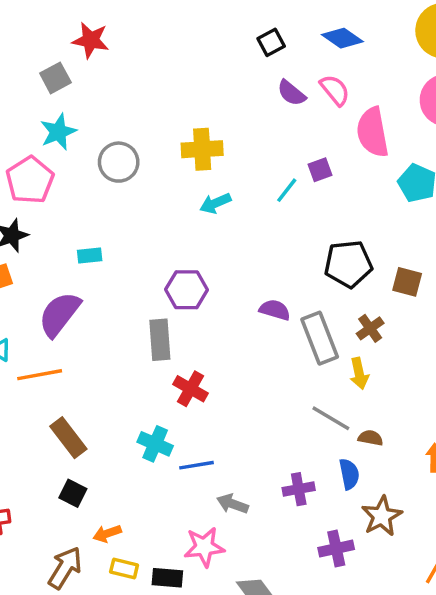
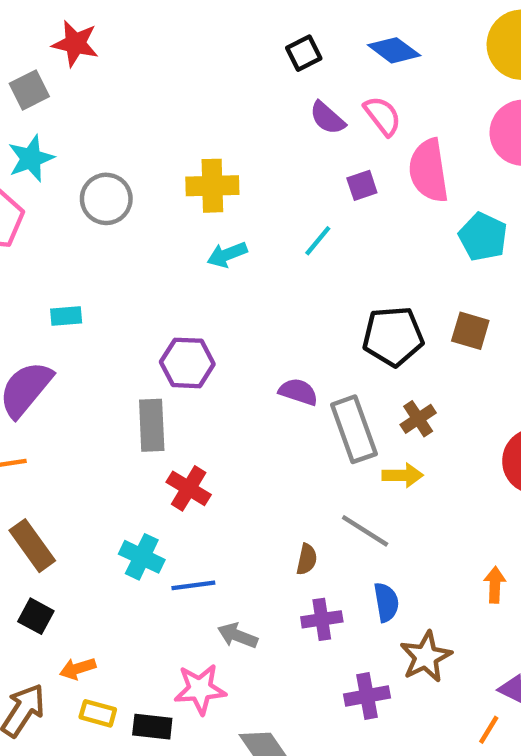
purple square: (320, 170) -> (362, 185), moved
brown square: (407, 282) -> (470, 331), moved
yellow arrow: (359, 373) -> (403, 475), turned -80
brown semicircle: (371, 438) -> (307, 559), moved, turned 90

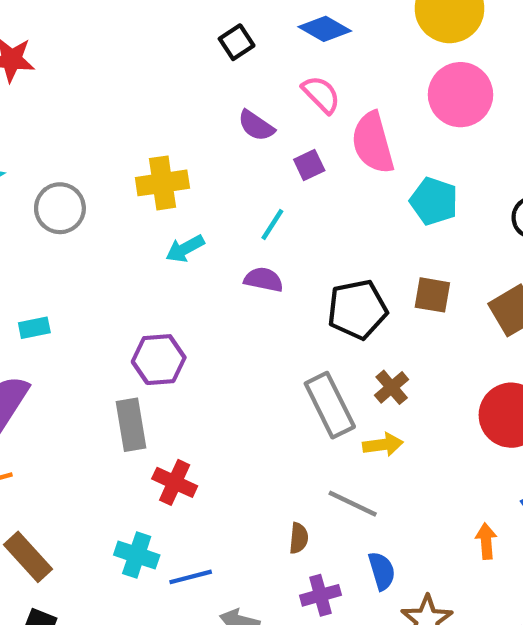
purple semicircle: (327, 118) -> (256, 126), moved
purple semicircle: (298, 392) -> (264, 280), moved

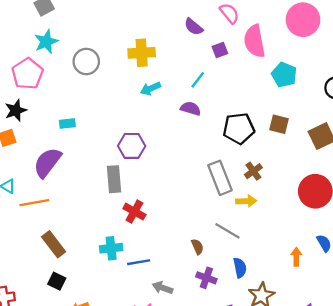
brown semicircle: (299, 538) -> (197, 247), turned -35
cyan cross: (137, 555) -> (111, 248), turned -30
purple cross: (320, 595) -> (206, 278), turned 30

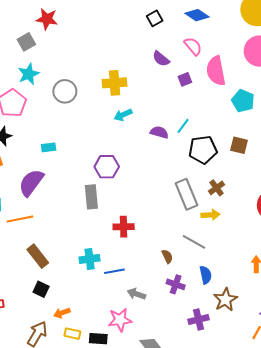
cyan line: (198, 80) -> (183, 126), moved
red cross: (134, 212) -> (124, 227), moved, turned -30

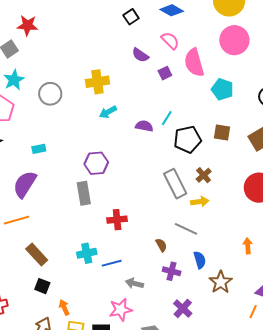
orange arrow: (62, 313) -> (64, 307), turned 91
purple cross: (199, 319) -> (183, 308), moved, turned -30

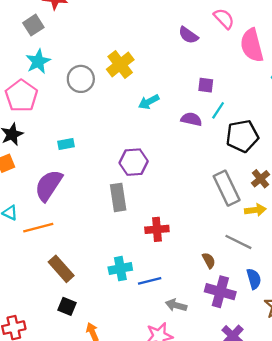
purple square: (165, 73) -> (206, 85), moved, turned 32
yellow cross: (97, 82) -> (120, 64), moved, turned -30
purple cross: (172, 271) -> (220, 292), size x1.4

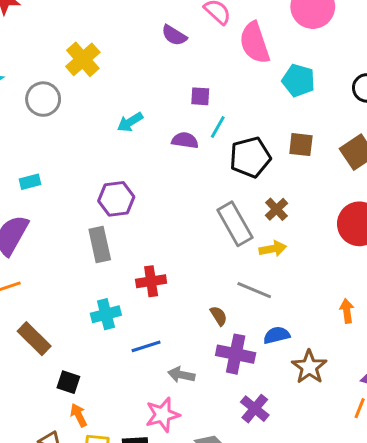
yellow cross: (120, 64) -> (83, 59), moved
cyan cross: (120, 269) -> (106, 314), moved
blue semicircle: (254, 279) -> (277, 335), turned -84
black square: (67, 306) -> (68, 382), moved

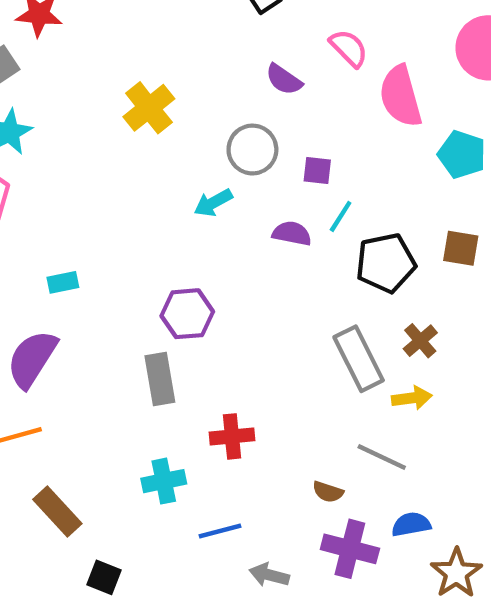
gray circle: (43, 99) -> (252, 150), moved
brown semicircle: (219, 316) -> (328, 492), turned 138

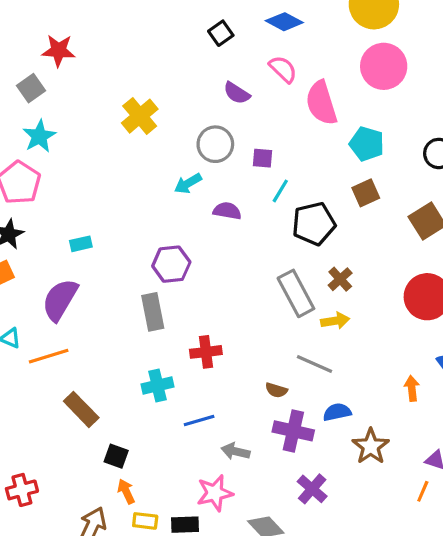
purple semicircle: (292, 233) -> (227, 211), moved
brown square: (461, 248) -> (366, 193), moved, turned -32

